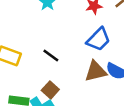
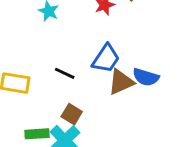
blue trapezoid: (98, 39) -> (106, 59), moved

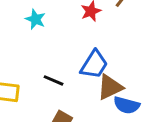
blue semicircle: (146, 77) -> (127, 105), moved

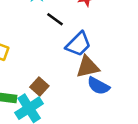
black line: (54, 80) -> (55, 19), moved

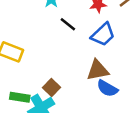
blue trapezoid: (78, 44) -> (103, 35), moved

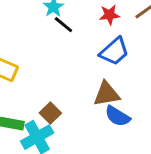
black line: (68, 24) -> (63, 25), moved

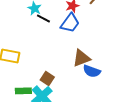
blue trapezoid: (114, 51) -> (70, 23), moved

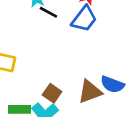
brown triangle: (81, 58) -> (90, 92), moved

